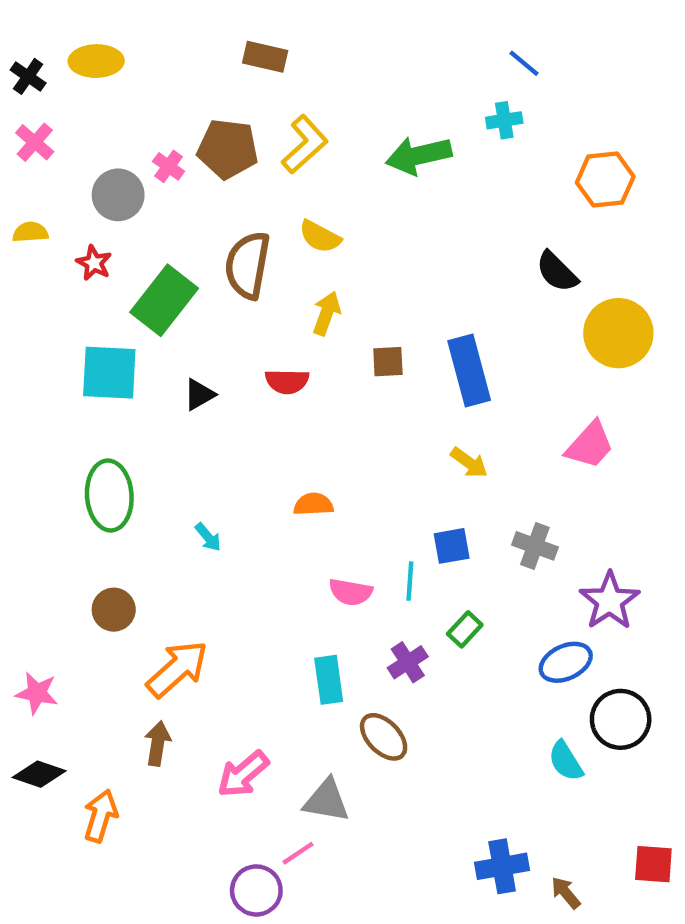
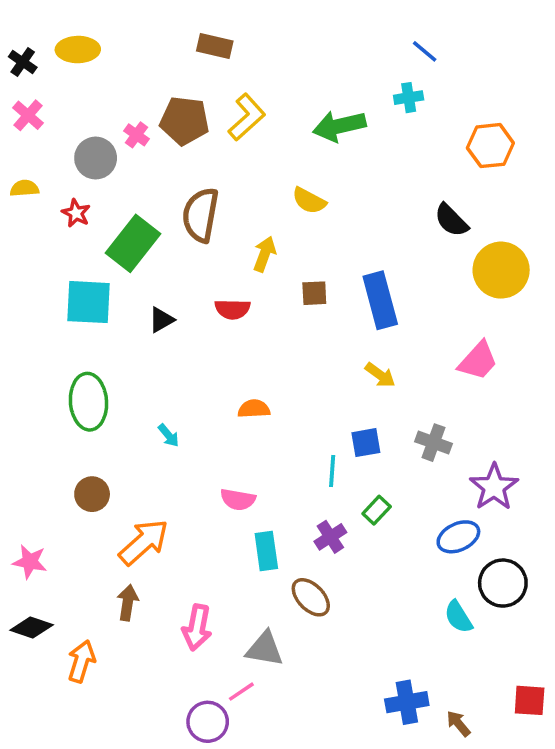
yellow semicircle: (320, 237) -> (309, 201), moved
pink semicircle: (351, 592) -> (238, 499), moved
pink arrow: (243, 774) -> (197, 628), turned -39

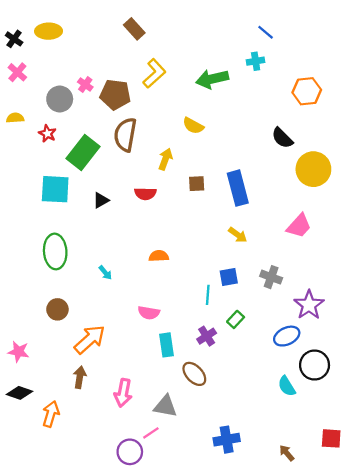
brown rectangle: (215, 46) -> (134, 29), turned 35
brown pentagon: (185, 121) -> (115, 95), moved
blue cross: (407, 702) -> (227, 440), moved

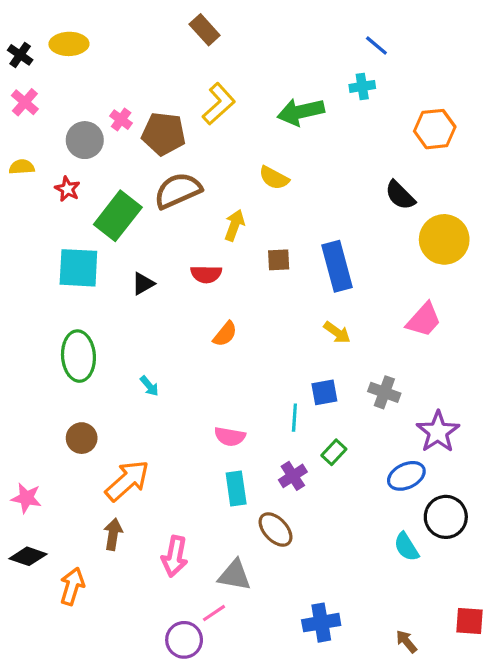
brown rectangle: (134, 29) -> (205, 30), moved
brown semicircle: (125, 135) -> (178, 191), turned 56
orange semicircle: (159, 256) -> (225, 334), moved, turned 132
pink semicircle: (149, 313) -> (230, 436), moved

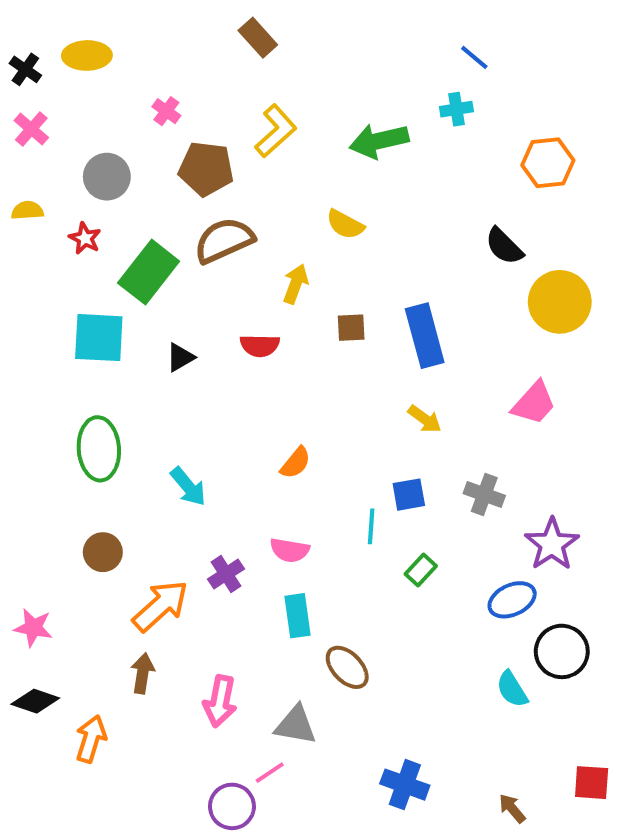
pink cross: (121, 120) -> (166, 111), moved
orange semicircle: (225, 334) -> (296, 463), moved
cyan arrow: (149, 386) -> (188, 487), size x1.5
purple cross: (293, 476) -> (226, 574), moved
blue cross: (321, 623) -> (405, 785), turned 30

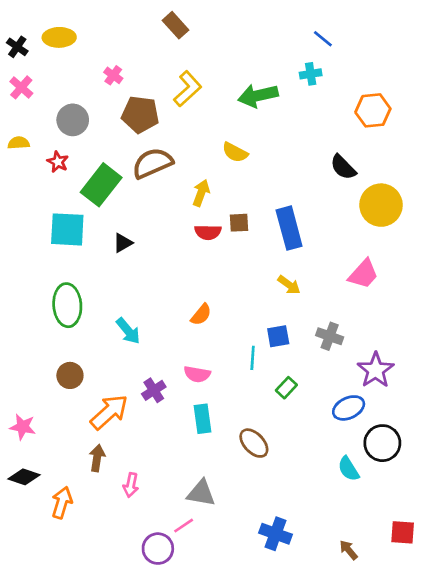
red semicircle: (260, 346) -> (208, 232), moved
brown ellipse: (347, 667) -> (254, 443), moved
pink arrow: (220, 701) -> (131, 485), moved, size x0.7

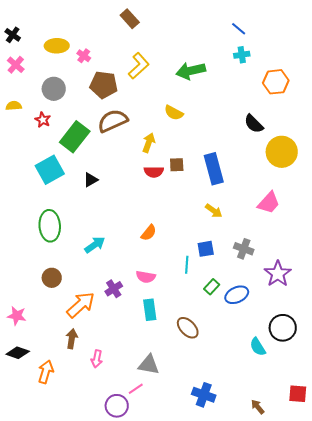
yellow ellipse: (59, 37) -> (57, 46), moved
cyan cross: (311, 74) -> (242, 55), moved
cyan square: (67, 229) -> (50, 170), turned -32
cyan arrow: (128, 331) -> (95, 245), turned -85
blue ellipse: (349, 408) -> (237, 295), moved

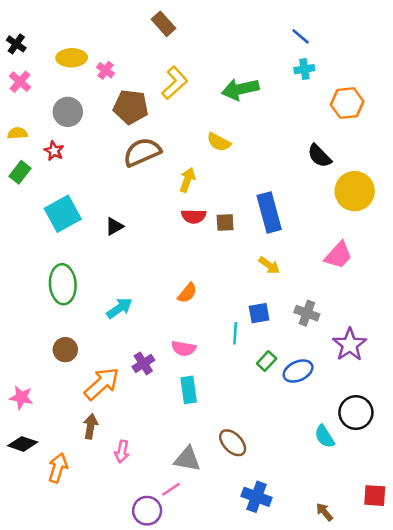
green rectangle: (75, 137) -> (20, 172), moved, size x0.6
brown square: (177, 165) -> (225, 223), moved
brown ellipse: (188, 328) -> (233, 443), moved

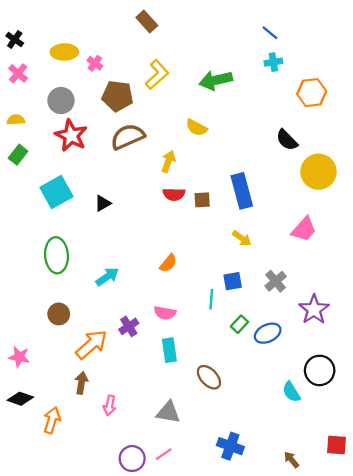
red star: (54, 151) -> (71, 136), moved, size x1.8
gray cross: (307, 313) -> (276, 281), turned 30
brown ellipse: (233, 443) -> (209, 377), moved
pink line: (171, 489) -> (164, 454), moved

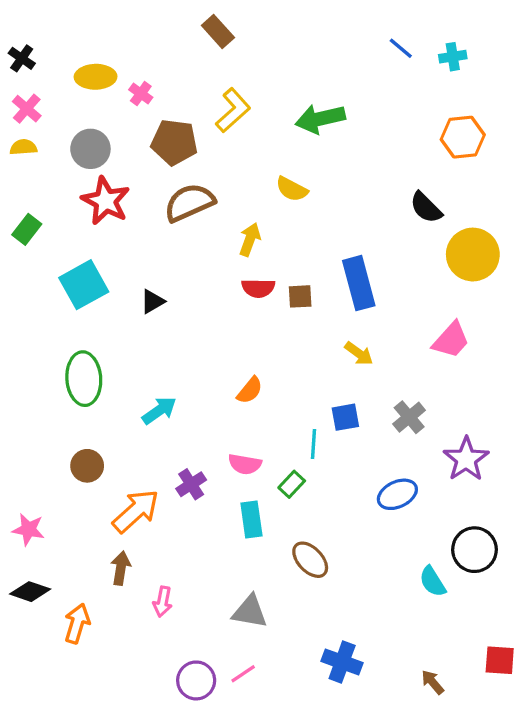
cyan cross: (273, 62) -> (453, 57), moved
yellow semicircle: (16, 120) -> (23, 147), moved
green rectangle: (239, 324) -> (292, 484), moved

